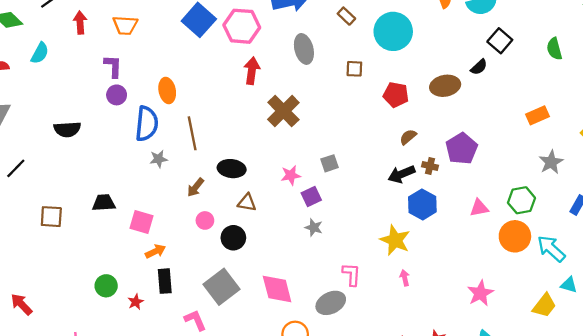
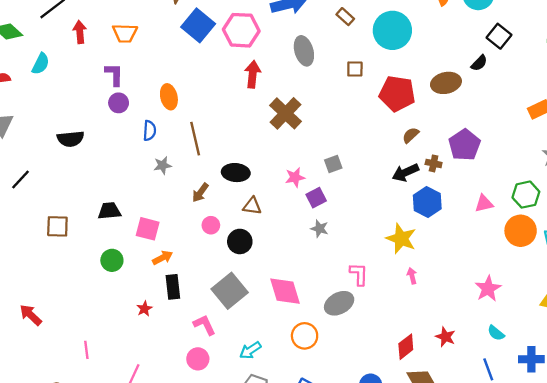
red pentagon: (396, 95) -> (397, 93), size x1.4
blue semicircle: (147, 124) -> (150, 131), size x0.6
green circle: (106, 286) -> (112, 260), moved

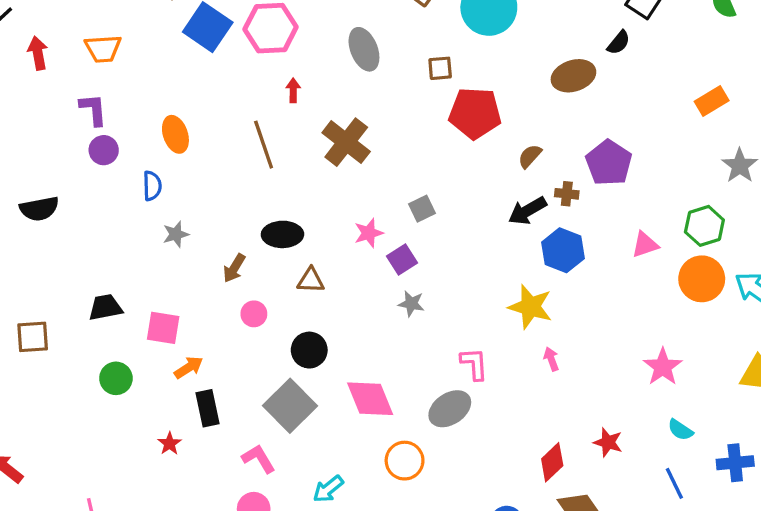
red arrow: (253, 74) -> (293, 90), size x0.6
red pentagon: (397, 93) -> (475, 113), moved
brown line: (195, 139) -> (264, 145), moved
black circle: (240, 241) -> (309, 350), moved

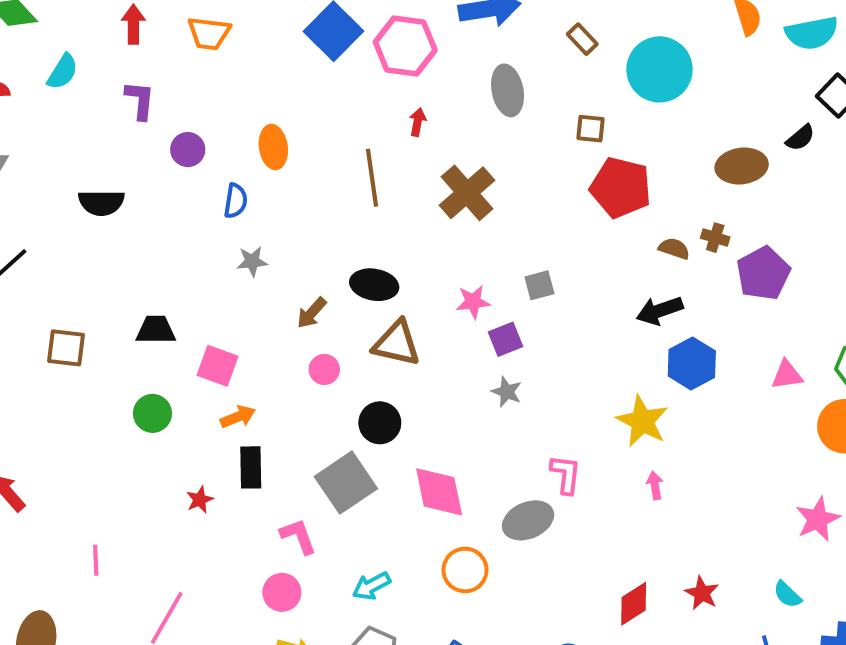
purple L-shape: (93, 110) -> (140, 100), moved
brown semicircle: (530, 156) -> (674, 249), turned 56
brown cross: (567, 194) -> (715, 238), moved
brown triangle: (311, 280) -> (397, 343), size x1.5
pink star: (663, 367) -> (818, 519), moved

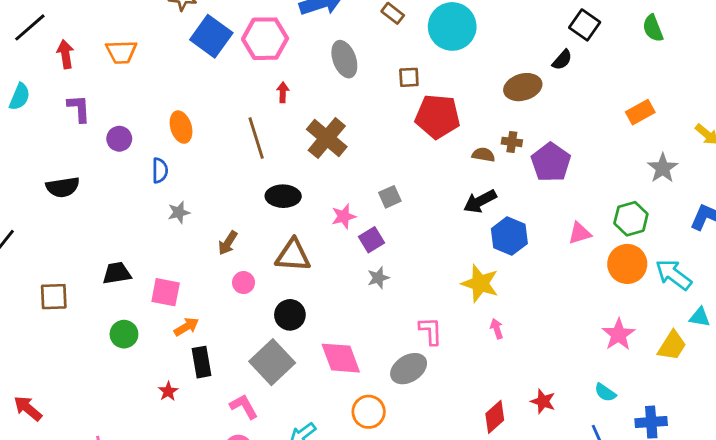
black ellipse: (374, 285) -> (283, 196), moved
gray star: (507, 392) -> (378, 278), turned -30

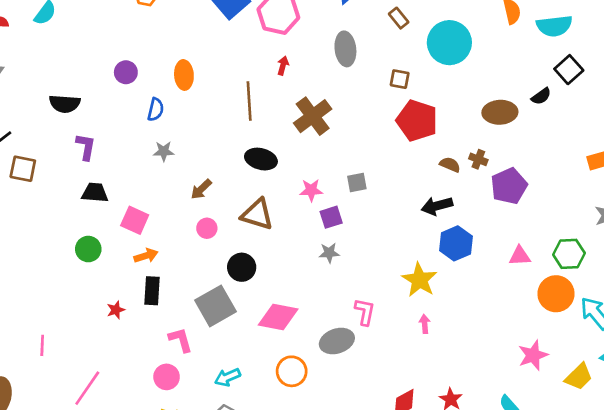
purple L-shape: (79, 108) -> (86, 147), moved
brown square: (54, 297) -> (23, 169), moved
pink diamond: (341, 358) -> (278, 317), turned -72

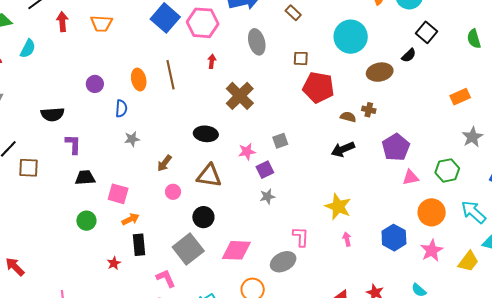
cyan circle: (449, 43) -> (351, 37), moved
brown line: (249, 101) -> (170, 75), moved
purple pentagon: (509, 186) -> (396, 147), moved
blue hexagon: (456, 243) -> (394, 238), moved
orange circle: (556, 294) -> (432, 212), moved

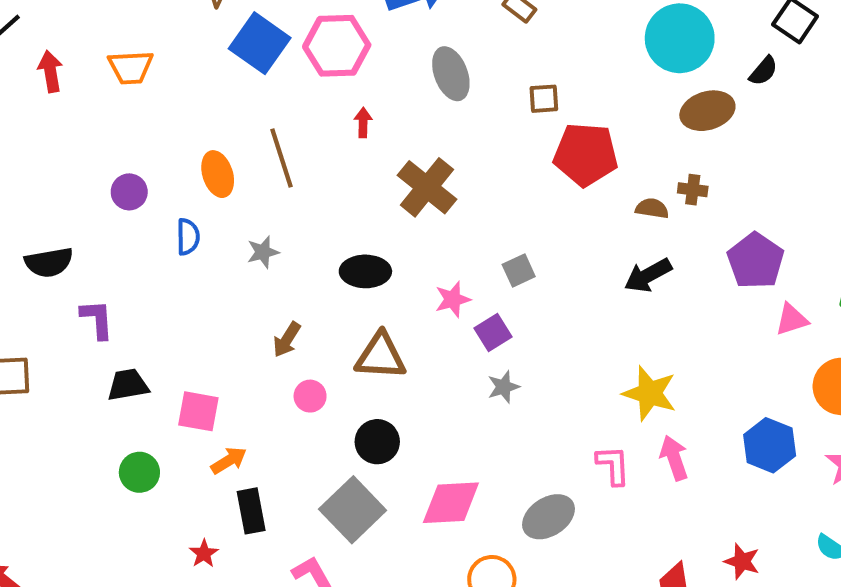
cyan circle: (351, 37) -> (680, 38), moved
gray star: (132, 139) -> (263, 252), moved
pink L-shape: (301, 237) -> (613, 465), moved
pink arrow: (347, 239) -> (674, 458), size x1.5

